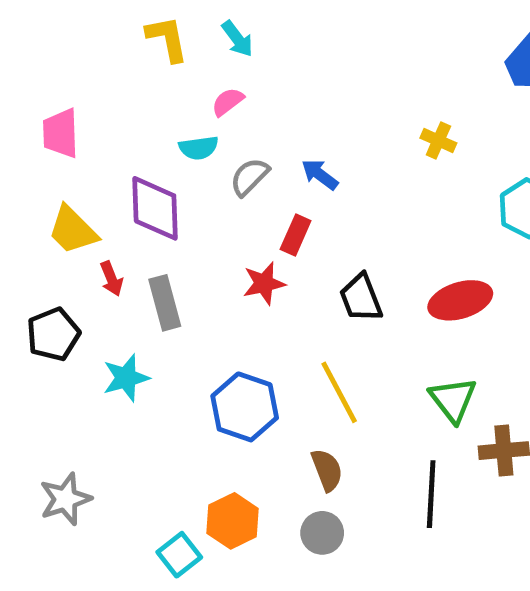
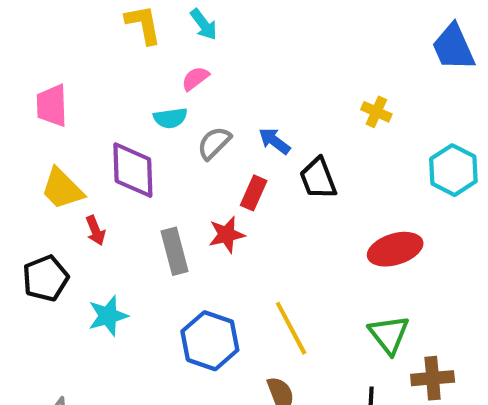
black trapezoid: (361, 298) -> (318, 178), moved
gray rectangle: (165, 303) -> (175, 251), moved

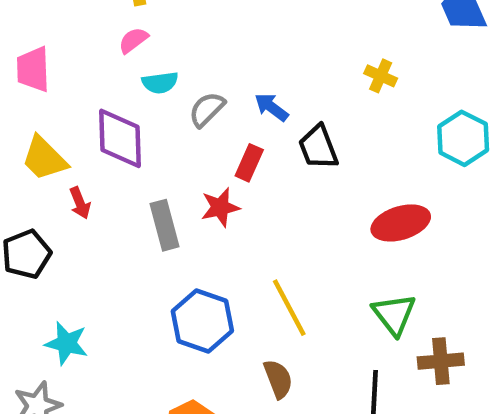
pink semicircle: (195, 79) -> (133, 40), moved
cyan star: (108, 316) -> (66, 343), moved, turned 30

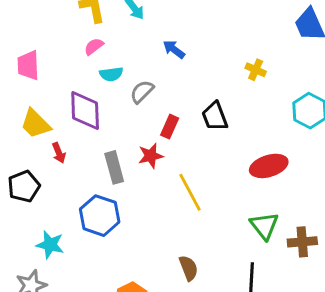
blue arrow: (271, 107) -> (174, 49), moved
yellow line: (289, 308) -> (190, 192), moved
blue hexagon: (202, 321) -> (100, 216), moved
brown cross: (441, 361) -> (302, 242), moved

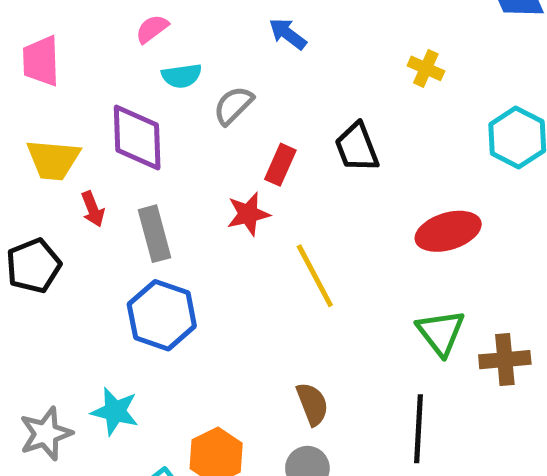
yellow trapezoid: (35, 124) -> (53, 160), turned -40
gray rectangle: (114, 167) -> (154, 234), moved
cyan star: (50, 245) -> (115, 411), moved

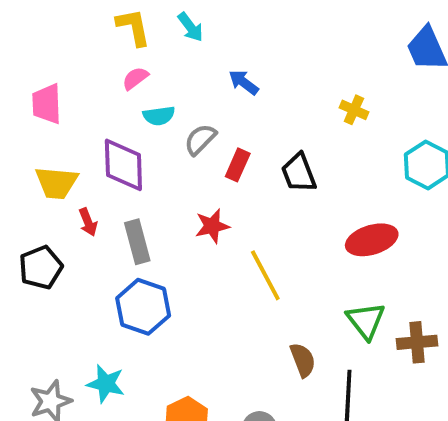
red rectangle: (280, 165) -> (238, 165), moved
brown semicircle: (312, 404) -> (303, 360), moved

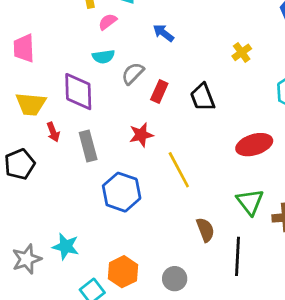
pink semicircle: (135, 78) -> (108, 22), moved
yellow cross: (354, 110) -> (242, 52), turned 30
blue hexagon: (143, 307) -> (122, 192), moved

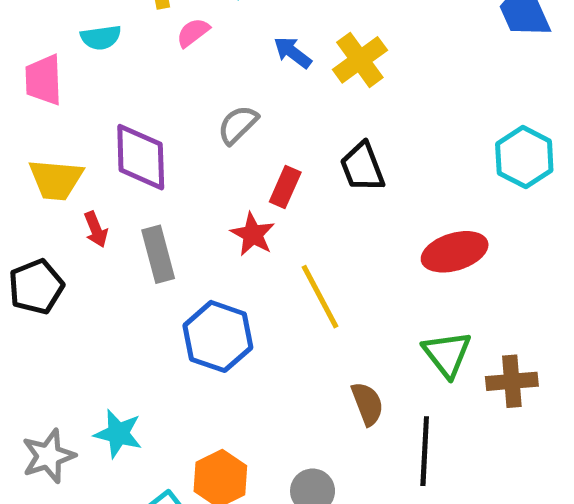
yellow cross: (242, 52) -> (360, 60), moved, size x1.5
cyan semicircle: (103, 57) -> (101, 38), moved
red rectangle: (159, 92) -> (285, 187), moved
red star: (141, 135) -> (253, 234), turned -30

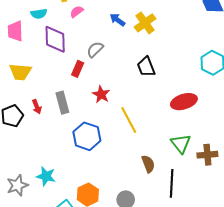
purple diamond: (141, 157) -> (55, 39), moved
red rectangle: (285, 187) -> (78, 69), moved
red arrow: (96, 229) -> (37, 107), moved

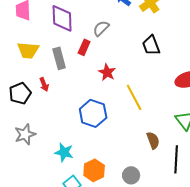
gray rectangle: (62, 103) -> (59, 58), moved
cyan star: (46, 176) -> (64, 152), moved
gray star: (17, 185) -> (25, 134), moved

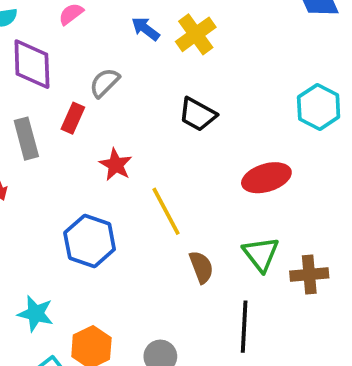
black trapezoid: (151, 45) -> (198, 114), turned -40
brown semicircle: (153, 140) -> (201, 267), moved

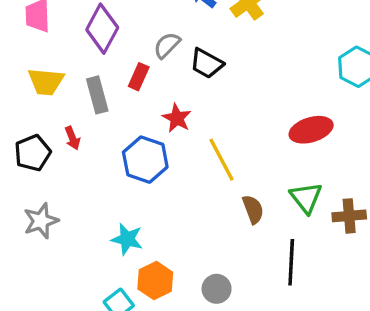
purple diamond: (32, 64) -> (102, 29), turned 30
black trapezoid: (198, 114) -> (207, 63), moved
blue hexagon: (90, 241) -> (145, 160), moved
cyan star: (36, 314) -> (127, 239), moved

